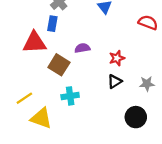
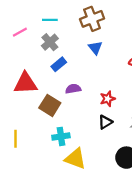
blue rectangle: (52, 24) -> (59, 64), moved, turned 40
yellow line: (24, 98) -> (15, 139), turned -56
yellow triangle: (41, 118) -> (75, 159), moved

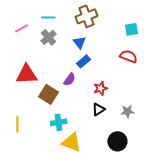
blue triangle: (95, 48) -> (79, 42), moved
blue rectangle: (59, 64) -> (83, 61), moved
purple semicircle: (73, 89) -> (69, 79), turned 136

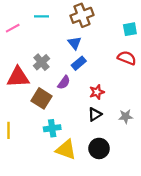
gray cross: (48, 37) -> (41, 62), moved
black circle: (117, 141) -> (99, 148), moved

